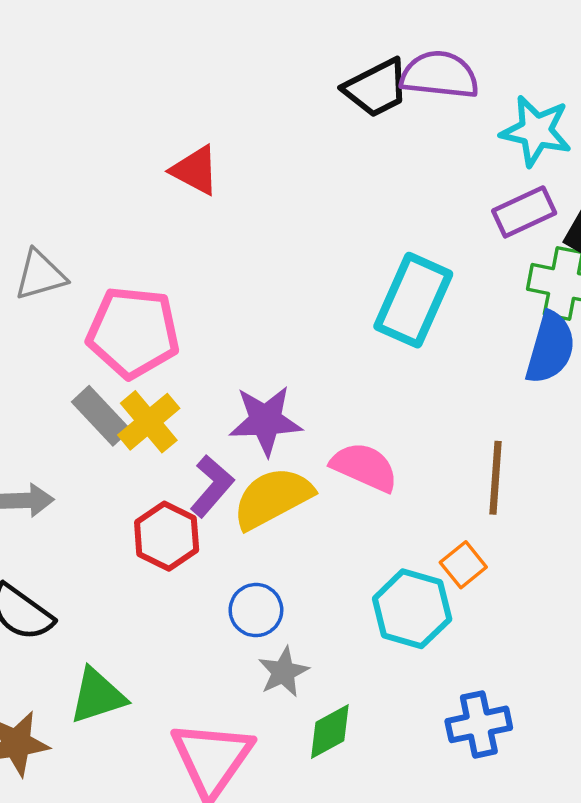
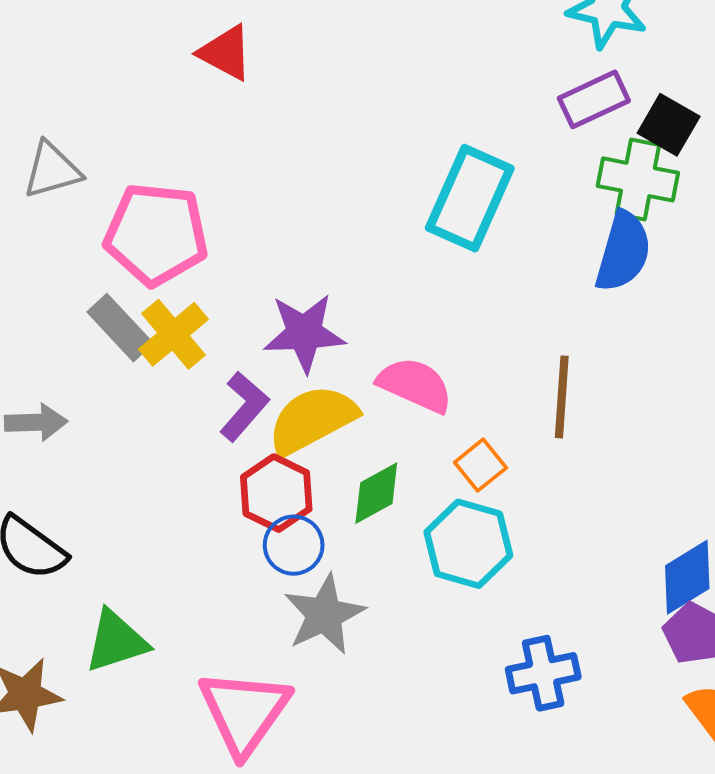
red hexagon: (167, 536) -> (276, 493), moved
orange square: (463, 565) -> (480, 465), moved
gray star: (283, 672) -> (324, 615), size x1.4
green diamond: (330, 732) -> (376, 493), moved

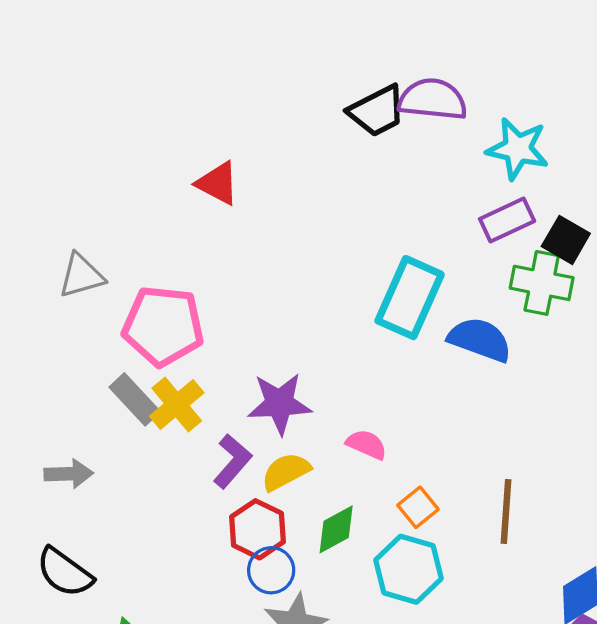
blue semicircle: (623, 252) -> (480, 340), moved, turned -86
pink semicircle: (415, 385) -> (367, 444), size x0.7
brown line: (562, 397) -> (506, 512), moved
yellow semicircle: (312, 420) -> (286, 472), size x0.7

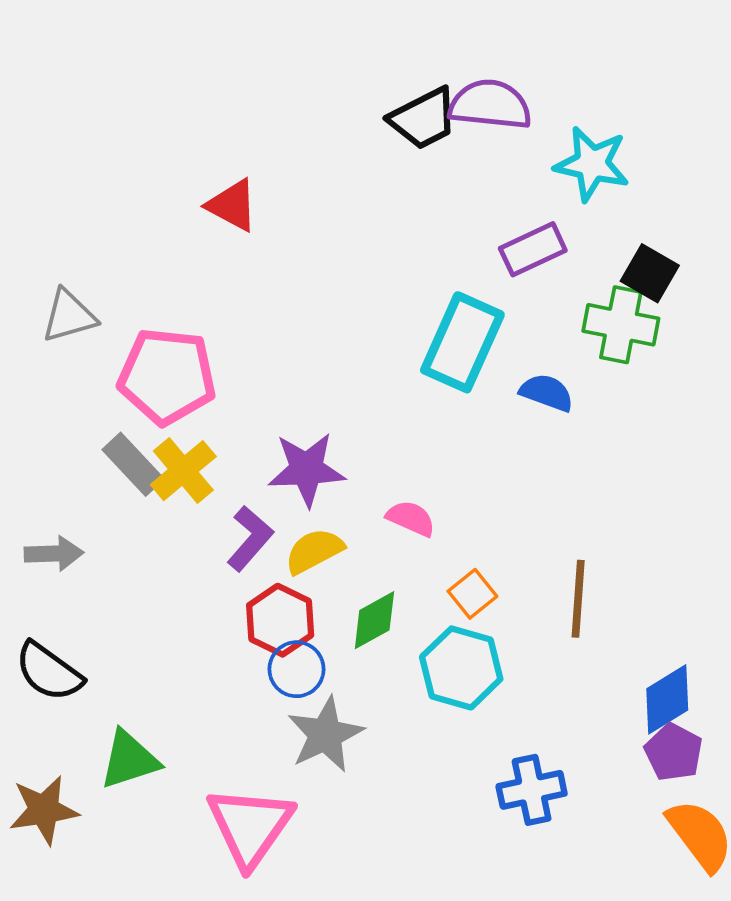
purple rectangle: (507, 220) -> (533, 249), moved
blue semicircle: (480, 340) -> (547, 393), size x0.7

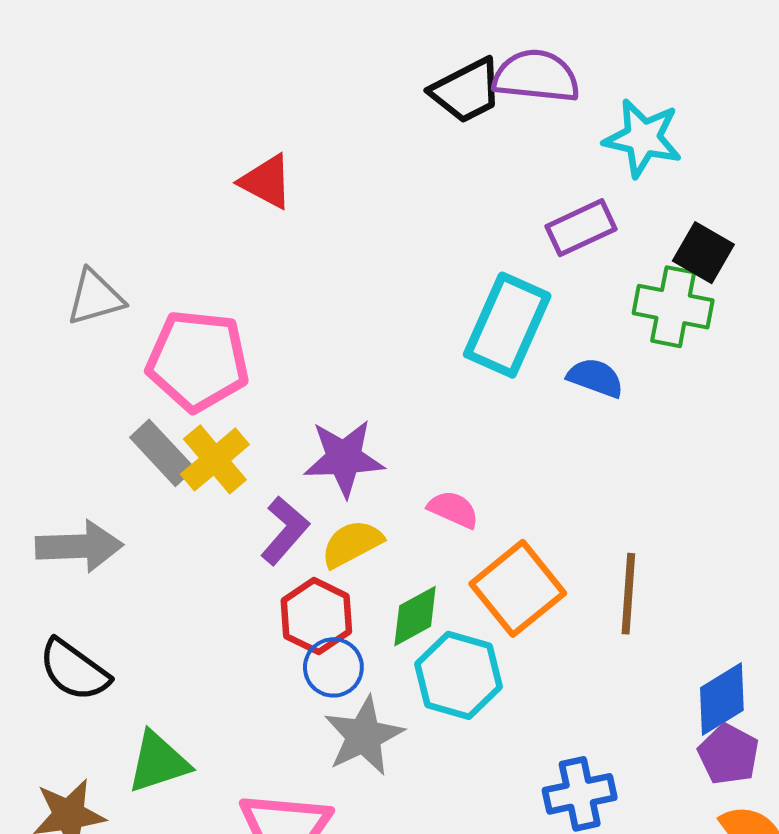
gray arrow: (54, 554) -> (79, 546), size x1.4
orange square: (472, 594) -> (518, 588), size x1.8
cyan hexagon: (461, 668) -> (459, 675), moved

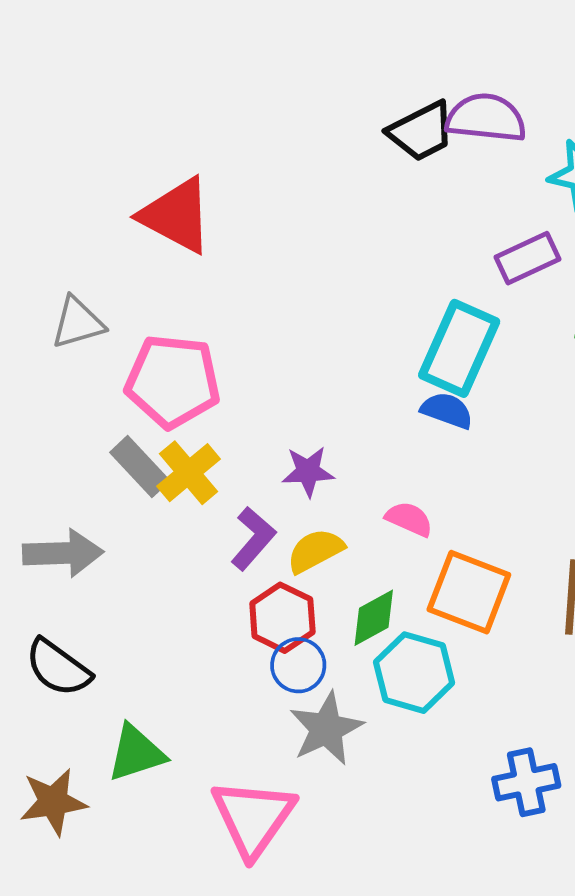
red triangle: (266, 182) -> (176, 215), moved, size x1.5
blue semicircle: (595, 378) -> (447, 410), moved
purple star: (344, 458) -> (308, 471), size x0.7
orange square: (518, 588) -> (469, 592), turned -30

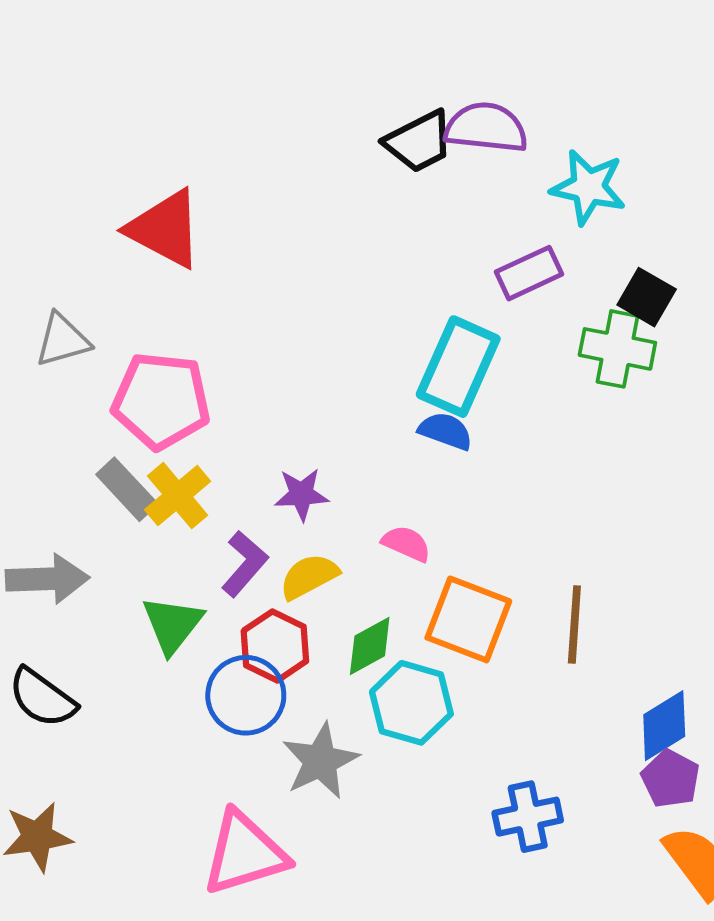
blue circle: (298, 665) -> (246, 695), moved, size x1.4
green triangle: (136, 753) -> (172, 624), moved, turned -34
pink triangle: (253, 818) -> (245, 853), turned 38

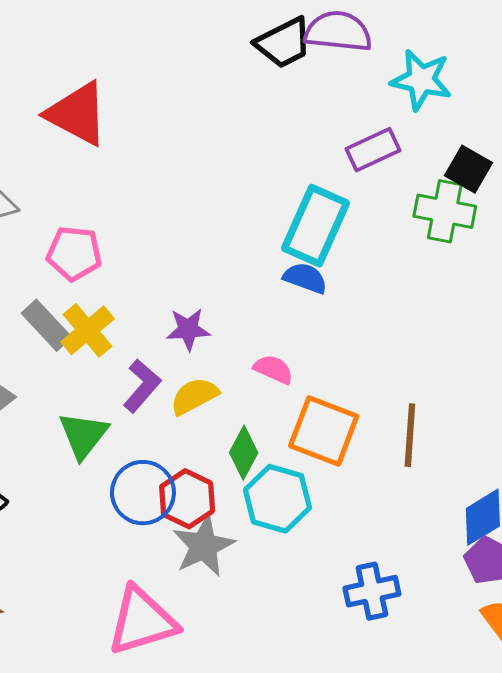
pink pentagon: (161, 401) -> (74, 253), size x0.7
red hexagon: (275, 646) -> (187, 499), moved
green diamond: (370, 646) -> (244, 453), turned -33

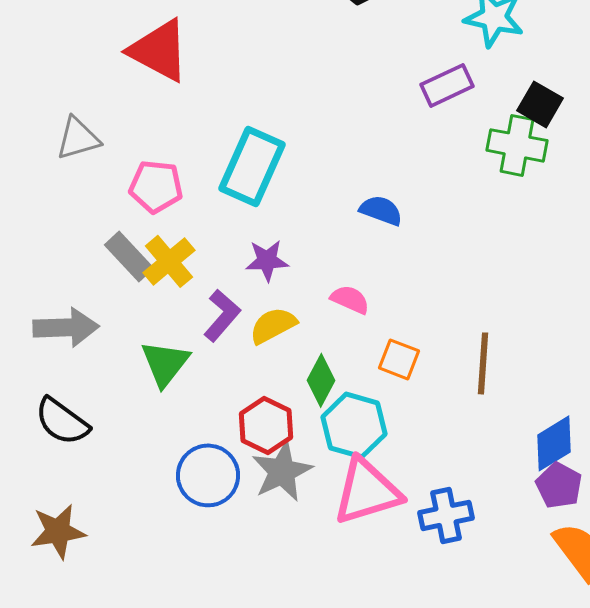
cyan rectangle: (315, 226) -> (252, 166), moved
orange square: (324, 431) -> (399, 359), size x0.6
blue circle: (143, 493) -> (208, 475), moved
pink triangle: (142, 621) -> (367, 491), moved

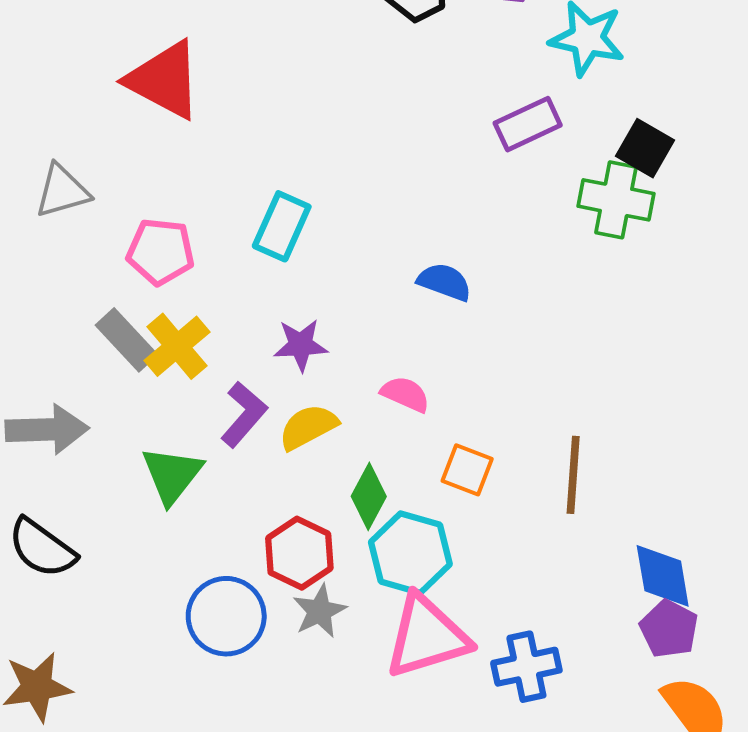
cyan rectangle: (252, 166) -> (282, 226), size x0.7
blue diamond: (554, 443) -> (663, 576), turned -68
gray star: (282, 471) -> (320, 611), size x0.7

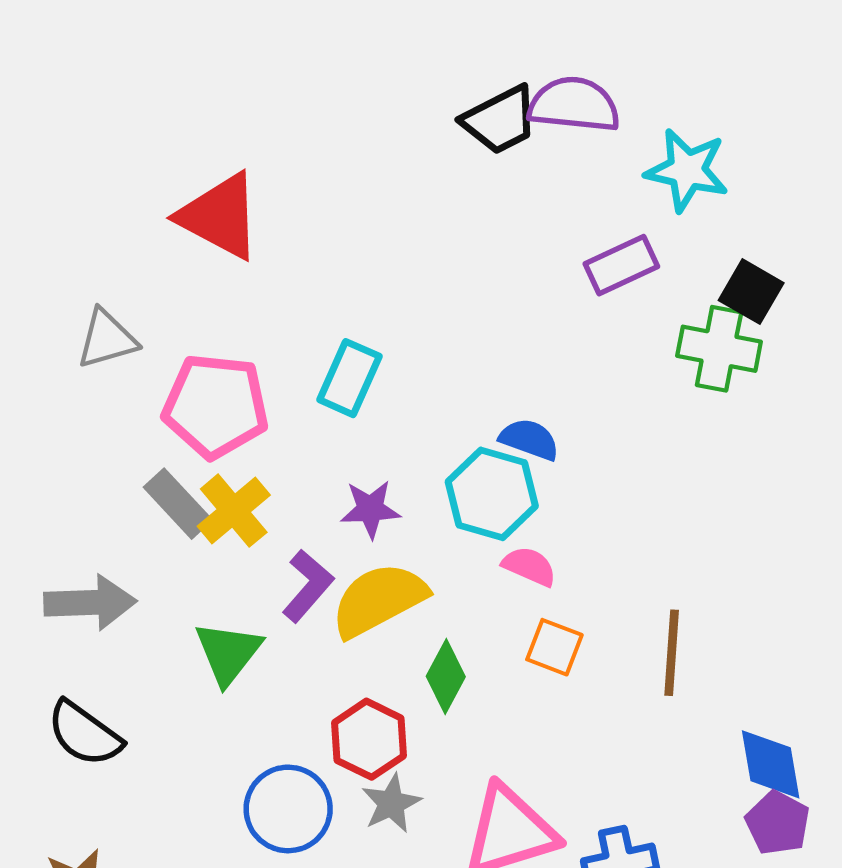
pink pentagon: (161, 252) -> (216, 406), size x1.4
pink semicircle: (405, 394) -> (529, 566), moved
yellow semicircle: (308, 427) -> (379, 600), size x1.5
cyan hexagon: (410, 553) -> (492, 494), moved

